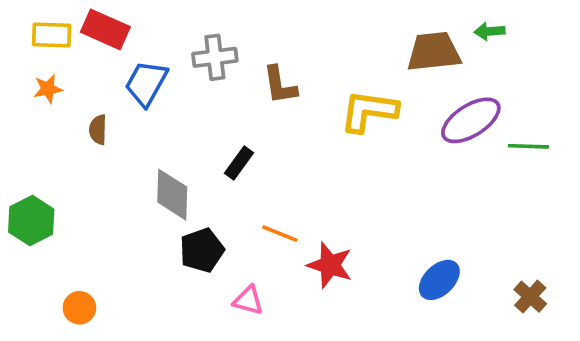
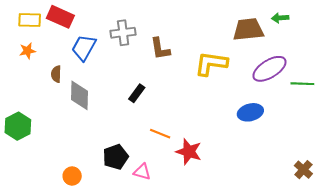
gray diamond: (172, 195) -> (80, 95), moved
black pentagon: (202, 250) -> (116, 157), moved
blue ellipse: (439, 280) -> (250, 112), moved, turned 30
orange circle: (79, 308) -> (72, 176), moved

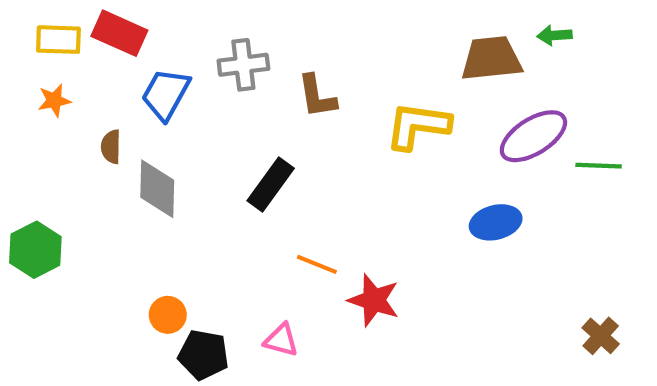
black rectangle: (137, 93) -> (271, 185), size x1.4
black pentagon: (116, 157) -> (203, 355), moved, turned 30
orange circle: (72, 176) -> (168, 315), moved

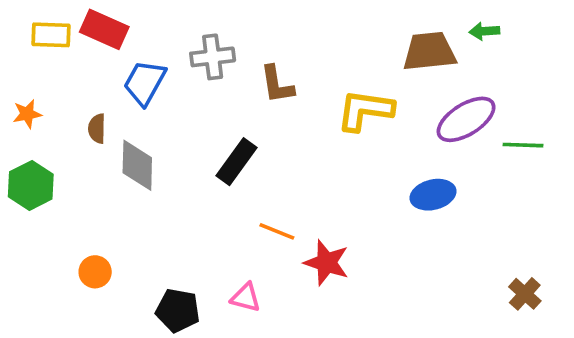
orange star: (54, 100) -> (27, 114), moved
green hexagon: (35, 250) -> (31, 185), moved
orange circle: (168, 315) -> (95, 272), moved

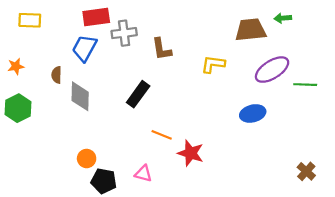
red rectangle: (104, 29) -> (96, 17), moved, turned -32
yellow L-shape: (365, 110) -> (213, 64), size x0.7
orange circle: (95, 272) -> (87, 159), moved

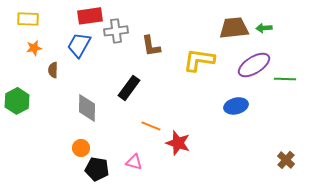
green arrow: (283, 18) -> (264, 28), moved
yellow L-shape: (213, 64) -> (199, 60), size x1.4
orange star: (16, 66) -> (34, 48), moved
gray diamond: (80, 96) -> (87, 108), moved

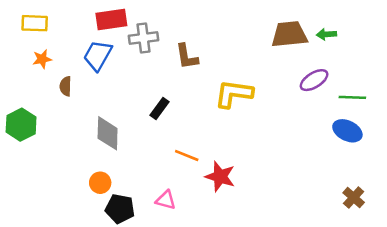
yellow L-shape: (199, 60) -> (234, 94), moved
purple ellipse: (254, 65) -> (314, 80), size x0.7
black rectangle: (129, 88) -> (159, 109), size x0.7
blue ellipse: (236, 106) -> (347, 131), moved, turned 40

